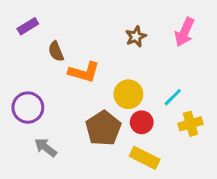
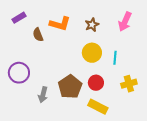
orange L-shape: (84, 72) -> (60, 24), moved
yellow circle: (128, 94) -> (92, 53), moved
cyan line: (173, 97) -> (115, 58), moved, turned -40
gray arrow: (46, 147) -> (43, 95), moved, turned -112

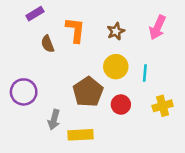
purple rectangle: (19, 18) -> (35, 14), moved
orange L-shape: (60, 24) -> (75, 30), turned -100
brown pentagon: (70, 87) -> (88, 92), moved
yellow rectangle: (98, 107) -> (80, 135), moved, turned -30

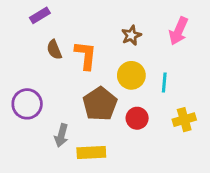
orange L-shape: (75, 30) -> (86, 55), moved

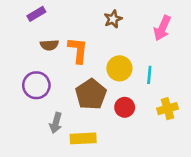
brown star: (131, 35) -> (113, 19), moved
brown semicircle: (54, 50) -> (49, 45), turned -72
purple circle: (27, 104) -> (36, 85), moved

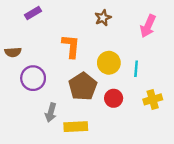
brown semicircle: (49, 45) -> (13, 52), moved

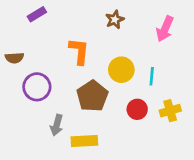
red circle: (114, 98) -> (137, 109), moved

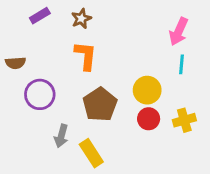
brown star: (115, 20) -> (81, 19), moved
yellow circle: (121, 70) -> (147, 90), moved
cyan line: (152, 76) -> (181, 64), moved
yellow rectangle: (84, 141) -> (91, 153), turned 60

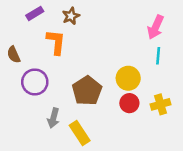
orange L-shape: (86, 56) -> (56, 42), moved
brown semicircle: (15, 63) -> (14, 55), turned 70

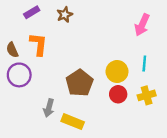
orange L-shape: (56, 42) -> (38, 44), moved
cyan line: (158, 56) -> (144, 64), moved
purple circle: (35, 82) -> (19, 75), moved
yellow rectangle: (80, 133) -> (73, 122), turned -35

